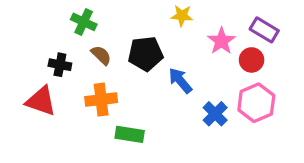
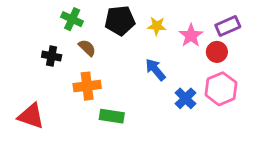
yellow star: (182, 16) -> (157, 26), moved
purple rectangle: (264, 30) -> (228, 26), turned -55
black pentagon: (145, 54) -> (120, 20), moved
red triangle: (41, 101) -> (31, 116), moved

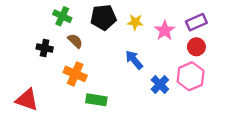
red circle: (217, 52) -> (196, 47), moved
orange cross: (87, 86) -> (75, 74), turned 30

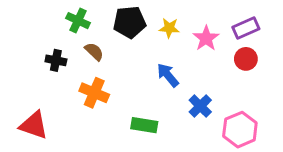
pink hexagon: (191, 76) -> (240, 130), moved
green rectangle: (96, 100) -> (144, 125), moved

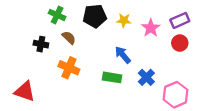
green rectangle: (144, 125) -> (112, 77), moved

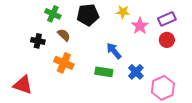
yellow star: (124, 20) -> (123, 12), moved

